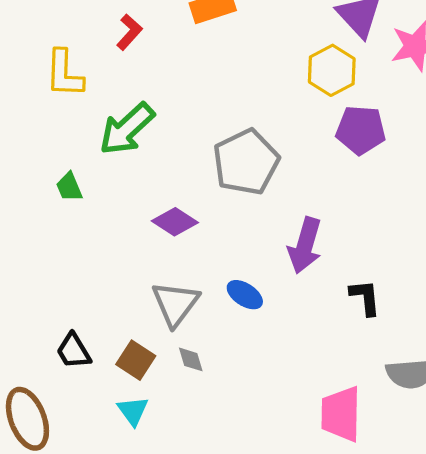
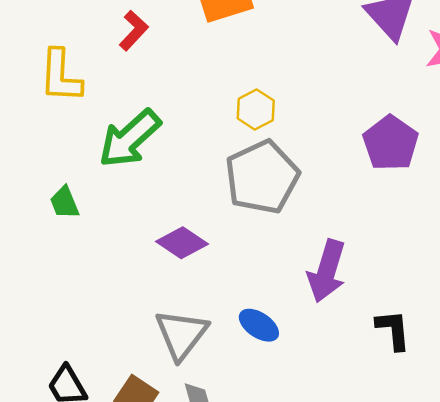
yellow hexagon: (332, 70) -> (256, 110), moved, size x0.7
purple pentagon: (361, 130) -> (391, 143), turned 30

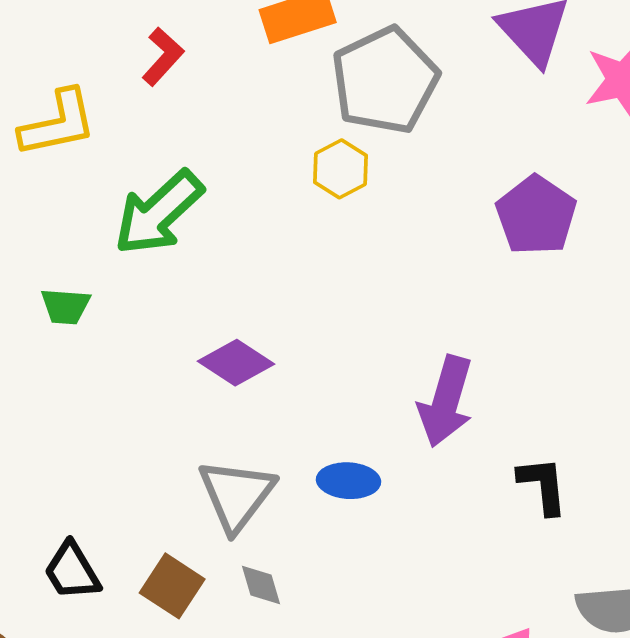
yellow L-shape: (61, 76) -> (58, 123), turned -104
gray pentagon: (262, 177) -> (385, 80), moved
green trapezoid: (64, 203) -> (65, 306), turned -63
blue ellipse: (259, 325) -> (348, 481), turned -30

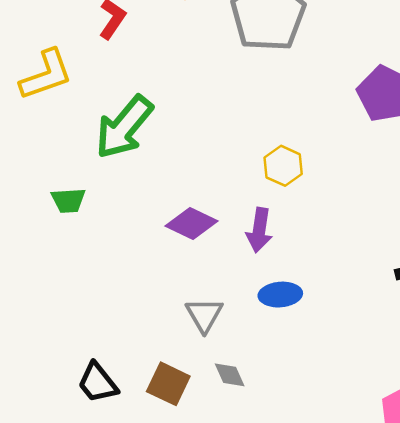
yellow hexagon: (341, 169) -> (283, 166), moved
purple arrow: (446, 401) -> (259, 230), moved, size x0.7
gray triangle: (236, 495) -> (204, 315), size x0.7

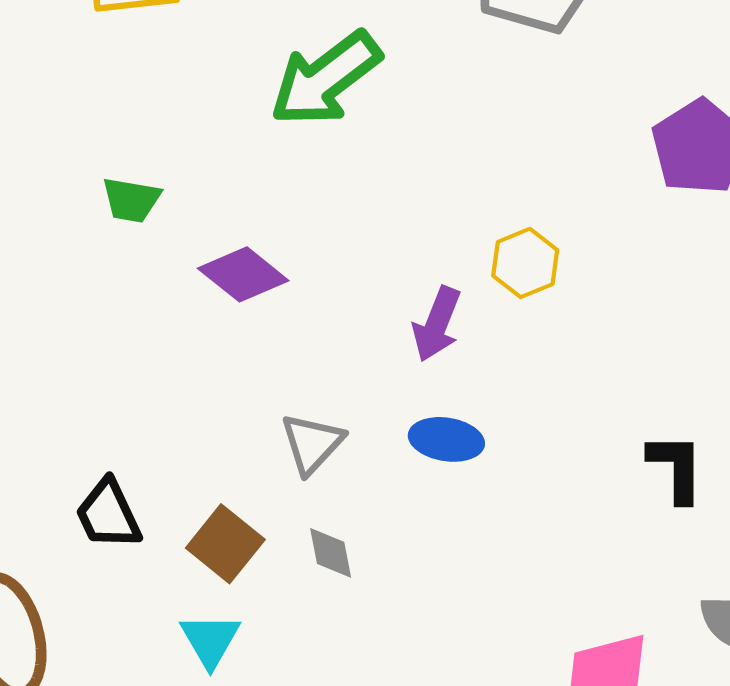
green arrow: (124, 127) -> (325, 79), moved
yellow hexagon: (283, 166) -> (525, 263), moved
purple diamond: (191, 223) -> (243, 274), moved

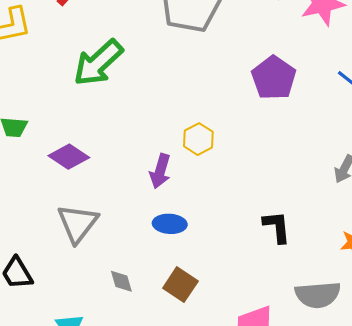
gray triangle: (312, 443) -> (78, 223), moved, size x1.4
brown square: (225, 544) -> (180, 285), moved

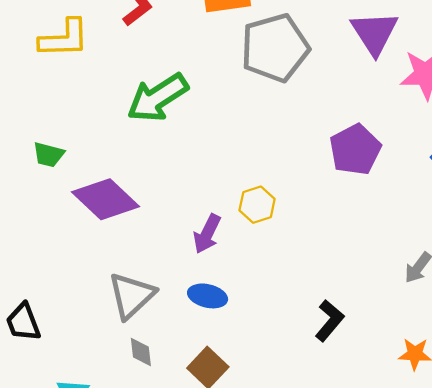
purple diamond: (69, 157) -> (105, 199), size x1.4
gray triangle: (78, 223) -> (131, 296), moved
black L-shape: (277, 227) -> (329, 321), turned 36

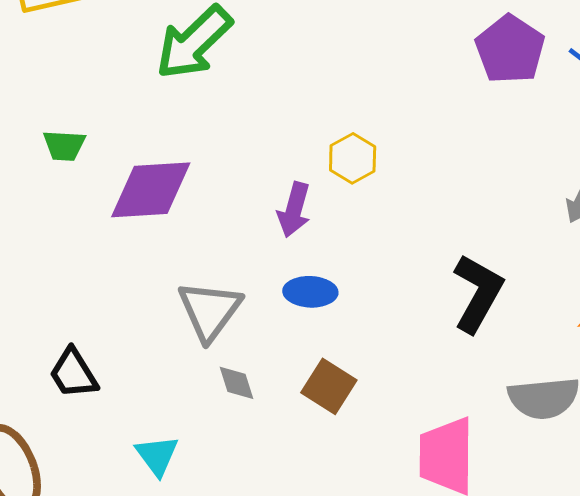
purple pentagon: (355, 150) -> (510, 49), moved
purple diamond: (105, 199) -> (151, 190), turned -36
black L-shape: (329, 321) -> (478, 293), size x1.4

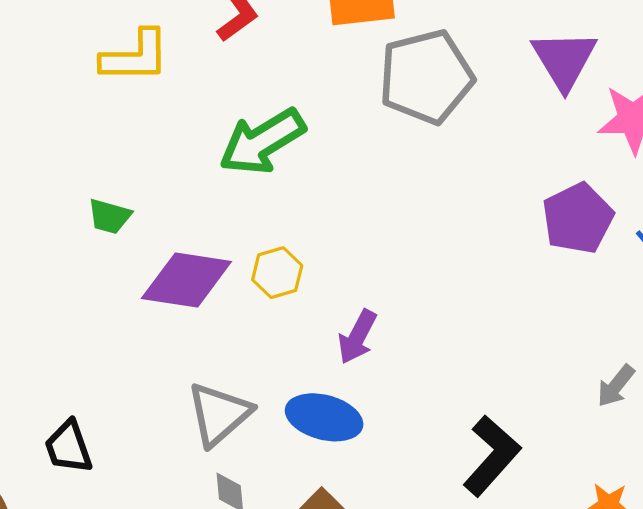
yellow hexagon: (353, 158) -> (277, 273), moved
purple arrow: (294, 210) -> (357, 337), moved
blue ellipse: (310, 292) -> (324, 417), size x1.4

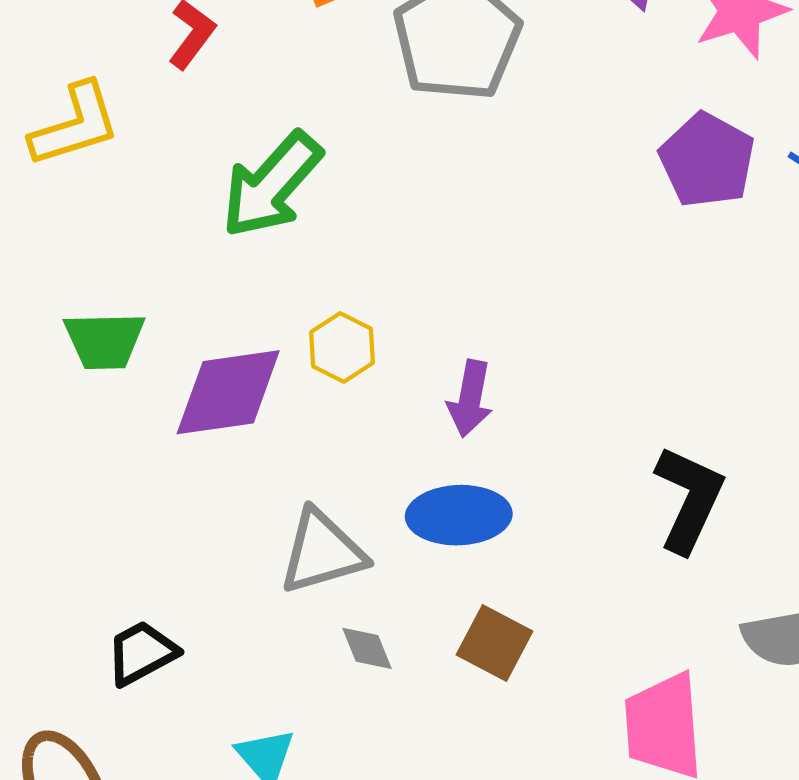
green trapezoid: (109, 216) -> (104, 341), size x1.4
gray triangle: (219, 414) -> (322, 552), turned 42
black trapezoid: (68, 447) -> (142, 653), turned 98

